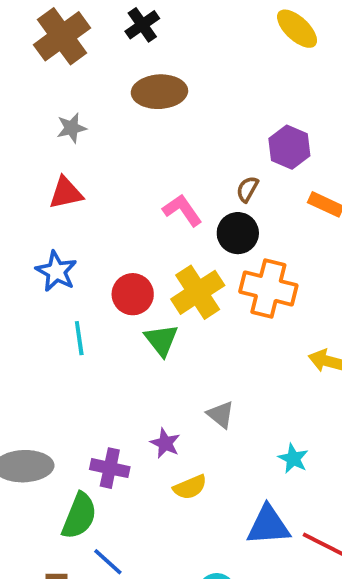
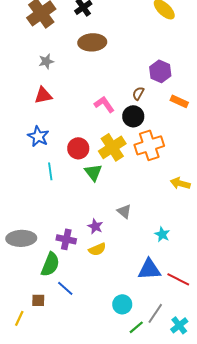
orange cross: (268, 288) -> (149, 145), turned -32
yellow semicircle: (190, 487) -> (97, 249), moved

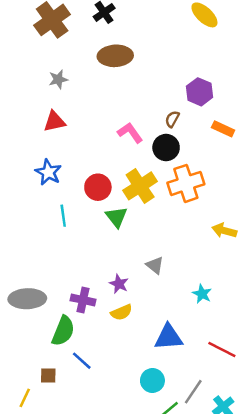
blue triangle: (149, 269) -> (169, 337), moved

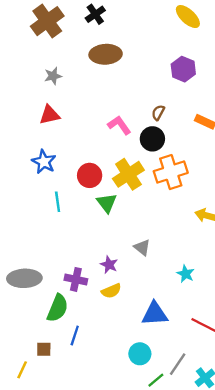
purple hexagon: (200, 92) -> (183, 69), moved
blue line: (82, 361) -> (75, 335), turned 66

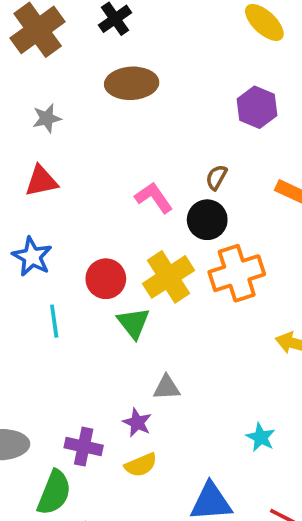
gray triangle: (142, 247) -> (167, 388), moved, turned -42

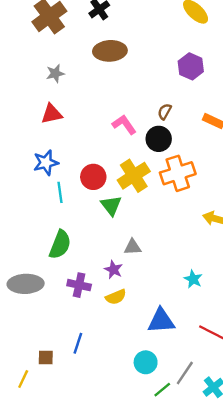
blue star: (32, 257) -> (46, 163), turned 30
cyan line: (54, 321) -> (60, 192), moved
green semicircle: (54, 493) -> (60, 245), moved

